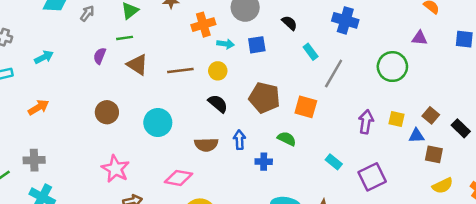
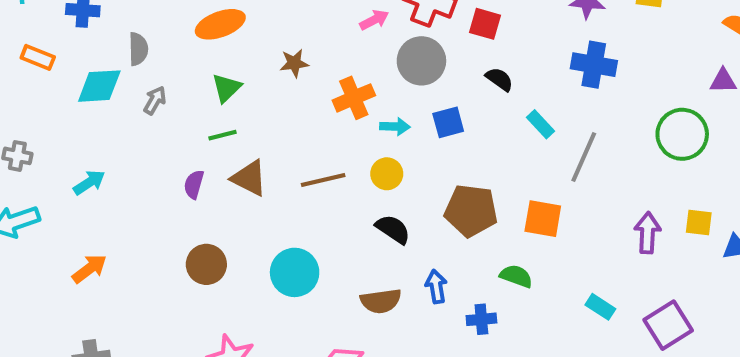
purple semicircle: (100, 56) -> (194, 184), moved

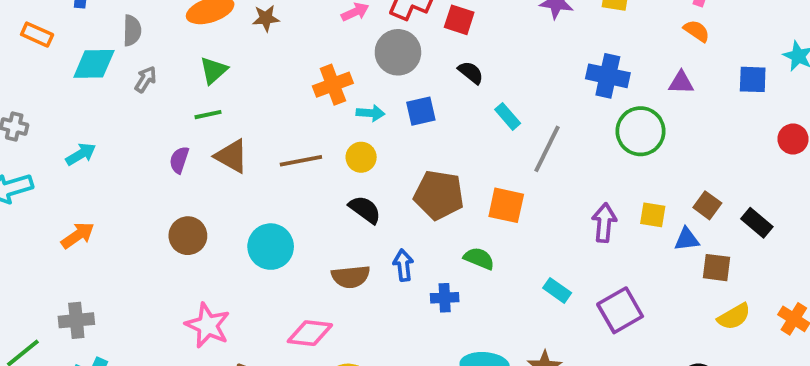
brown star: (294, 63) -> (266, 18), moved
blue cross: (594, 65) -> (608, 76), moved

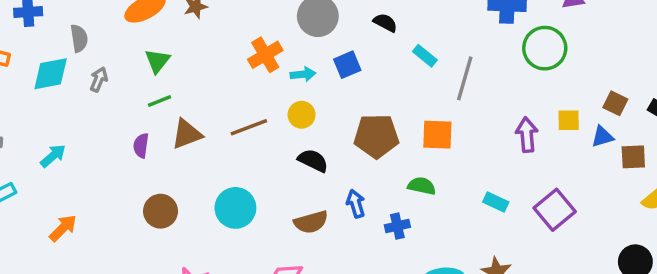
brown triangle: (232, 156) -> (187, 134), turned -40

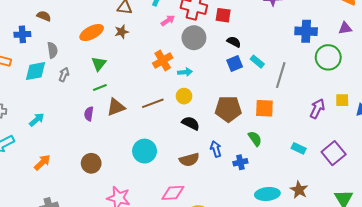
blue square: (347, 65) -> (235, 63), moved
purple arrow: (527, 135) -> (317, 109), turned 30
green semicircle: (422, 186) -> (255, 139), turned 42
brown circle: (161, 211) -> (91, 163), moved

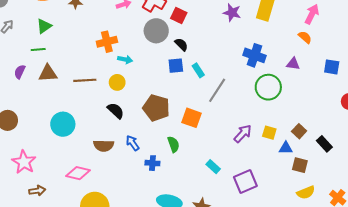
gray circle: (194, 38) -> (156, 31), moved
blue arrow: (216, 149) -> (133, 143), turned -35

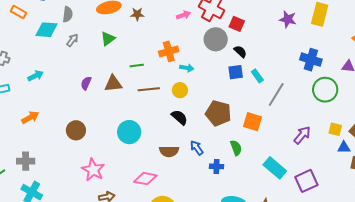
green line: (38, 49) -> (137, 65), moved
yellow square: (269, 133) -> (335, 129), moved
cyan rectangle: (213, 167) -> (275, 168), size x1.6

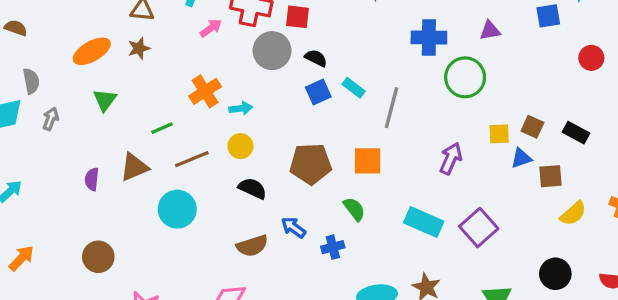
cyan circle: (129, 132) -> (177, 209), moved

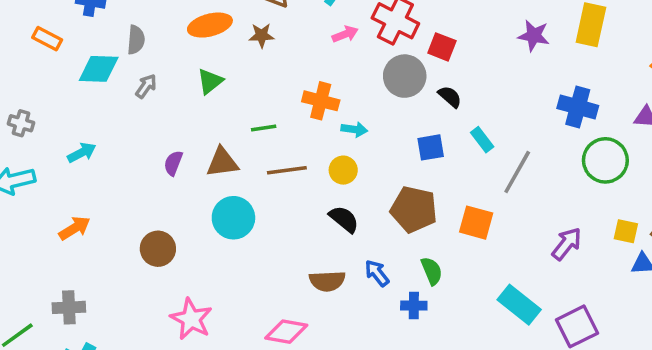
orange cross: (205, 91) -> (321, 101), turned 32
blue square: (318, 92) -> (431, 147), moved
cyan circle: (177, 209) -> (233, 218), moved
green semicircle: (354, 209) -> (432, 271), moved

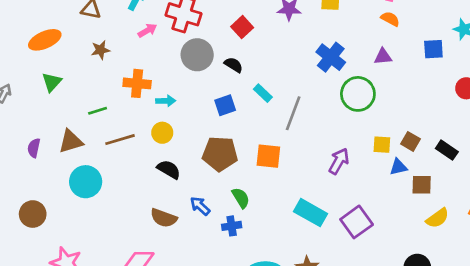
brown star: (262, 35) -> (100, 50), moved
red square: (442, 47) -> (242, 27), moved, turned 35
blue cross: (578, 107) -> (331, 57), turned 32
brown semicircle: (327, 281) -> (164, 218), turned 32

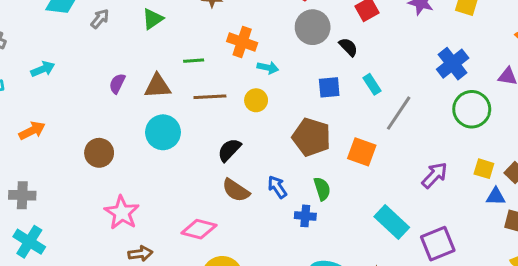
black semicircle: (169, 169) -> (229, 150), moved, turned -90

